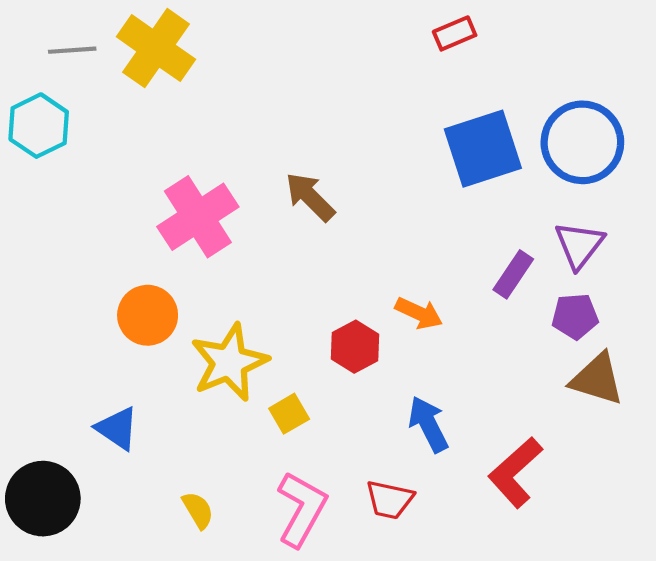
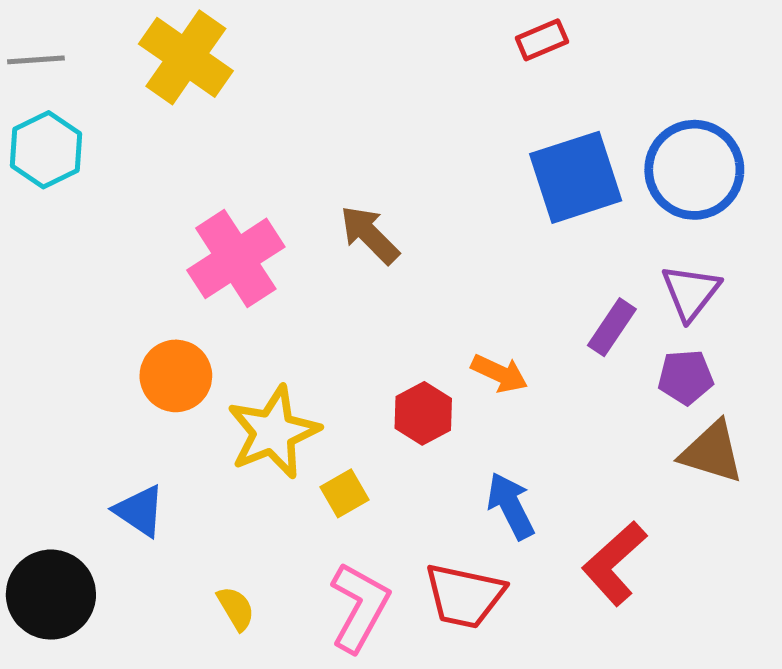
gray line: (72, 50) -> (36, 60), moved
red trapezoid: (390, 500) -> (464, 596), size x1.4

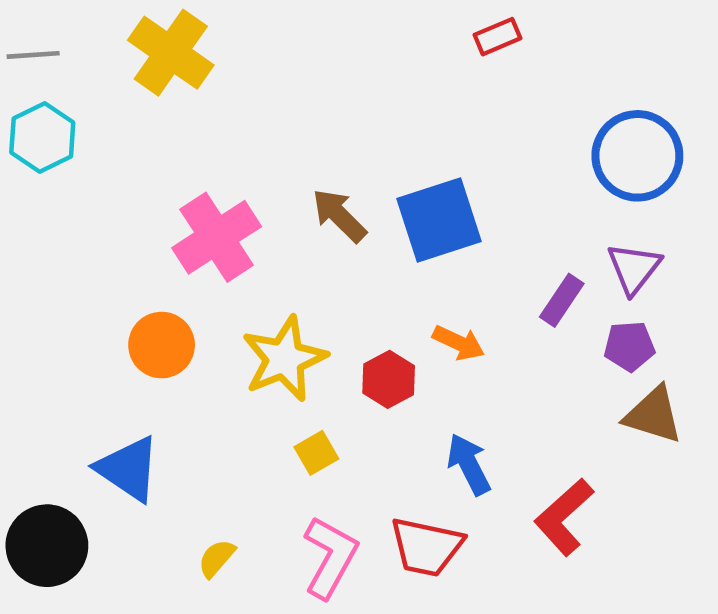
blue square: (576, 177) -> (439, 220), moved
yellow star: (273, 432) -> (284, 359), moved
blue triangle: (140, 511) -> (128, 469), size x1.4
yellow semicircle: (236, 608) -> (217, 558), turned -108

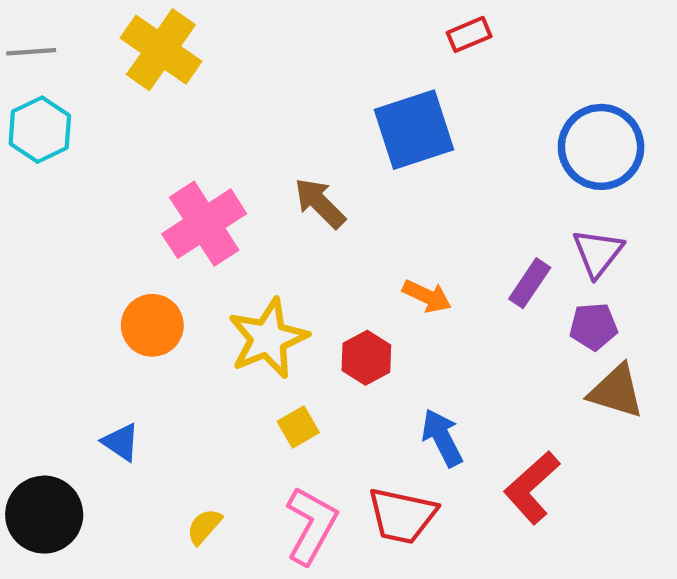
blue square: (439, 220) -> (414, 130), moved
orange arrow: (459, 343) -> (427, 296), moved
blue triangle: (128, 469) -> (121, 442), size x0.6

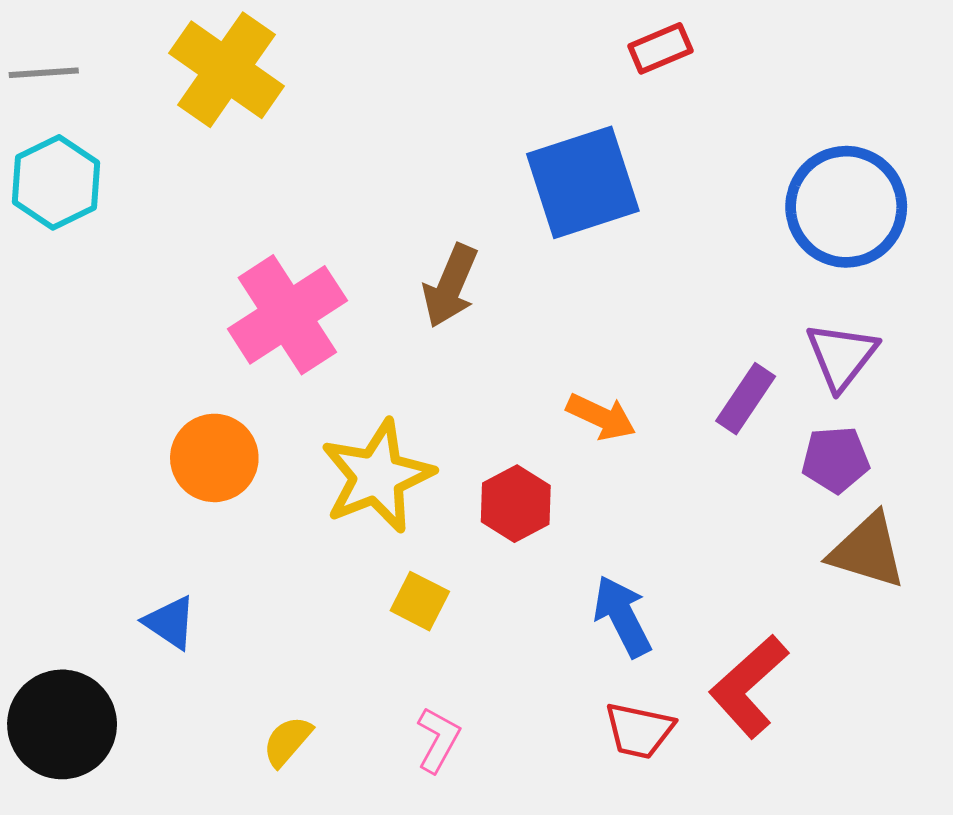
brown arrow: (320, 203) -> (450, 286), turned -112
yellow square: (298, 427) -> (420, 601), turned -33
red trapezoid: (402, 516) -> (639, 731), moved, size x0.7
pink L-shape: (311, 525) -> (438, 740), size x0.6

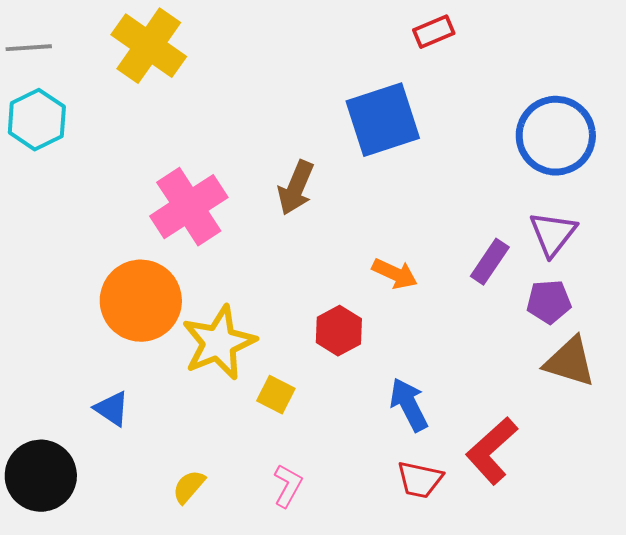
orange circle: (214, 458) -> (141, 301), size x1.4
yellow star: (377, 476) -> (219, 343), moved

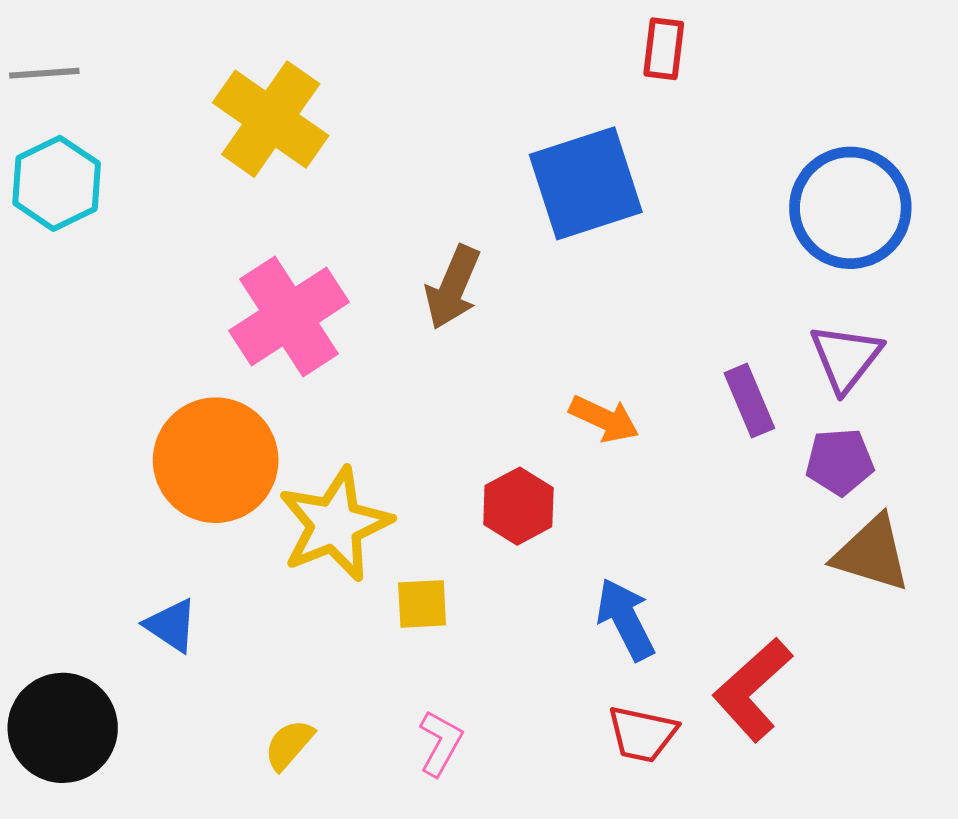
red rectangle: (434, 32) -> (664, 49), turned -60
yellow cross: (149, 46) -> (271, 119), moved
purple rectangle: (490, 262) -> (749, 401), turned -57
yellow square: (276, 395) -> (422, 604), turned -30

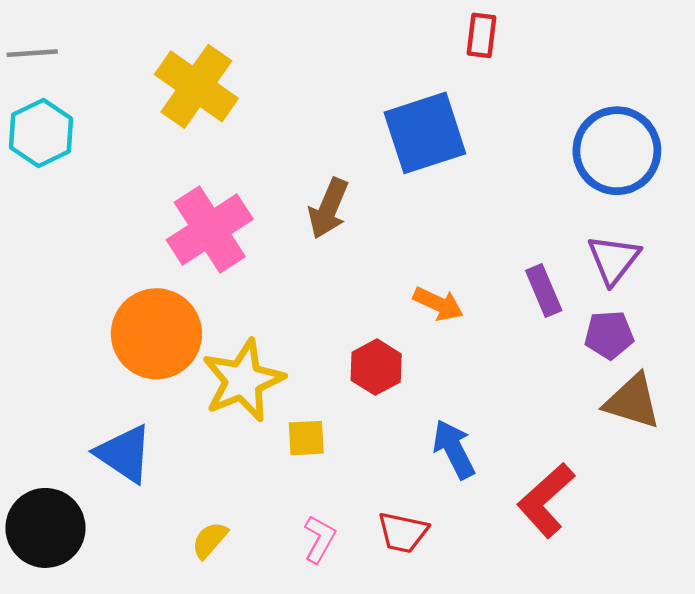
blue triangle: (171, 625) -> (124, 454), size x1.5
red trapezoid: (642, 734) -> (403, 532), moved

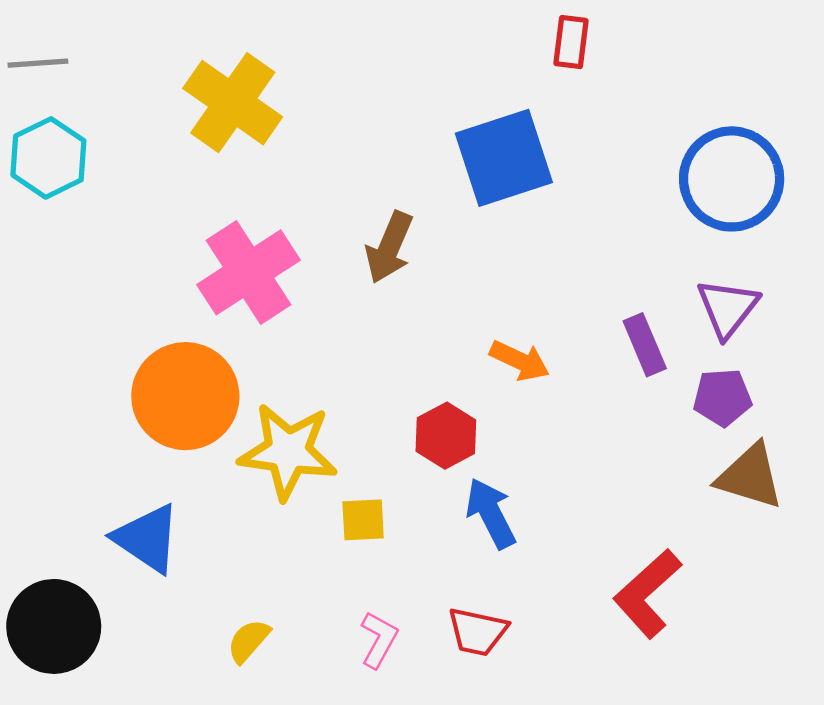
yellow star: (243, 380) -> (288, 451), turned 30
blue arrow: (454, 449) -> (491, 513), moved

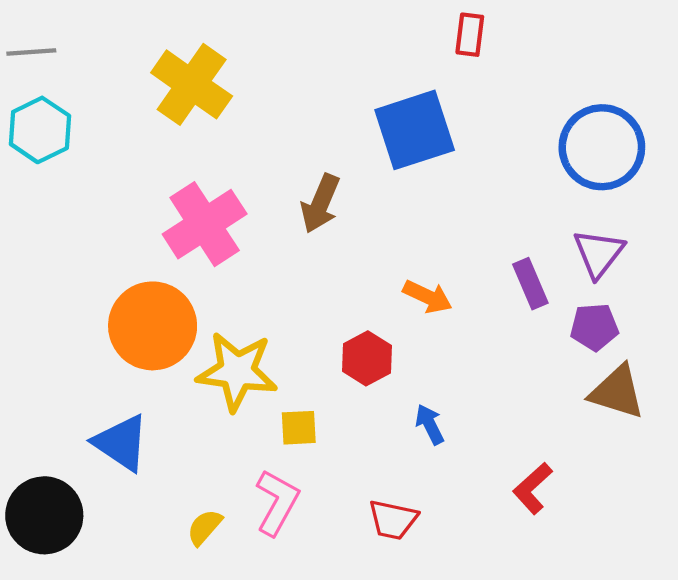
blue arrow: (491, 513) -> (430, 424), moved, size x0.7
red L-shape: (647, 594) -> (533, 488), size x0.7
pink L-shape: (379, 640) -> (277, 502), moved, size x1.4

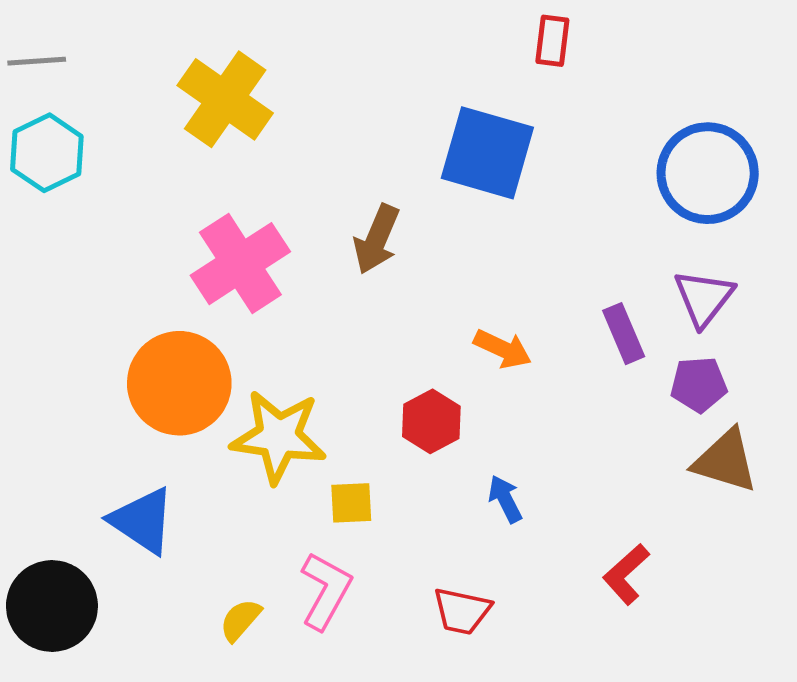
blue square: (415, 130) -> (487, 153), turned 34

